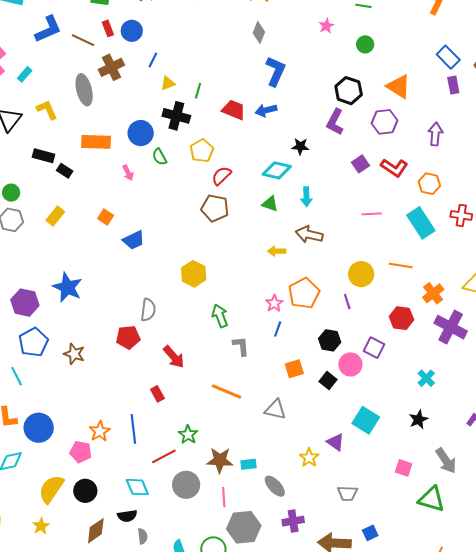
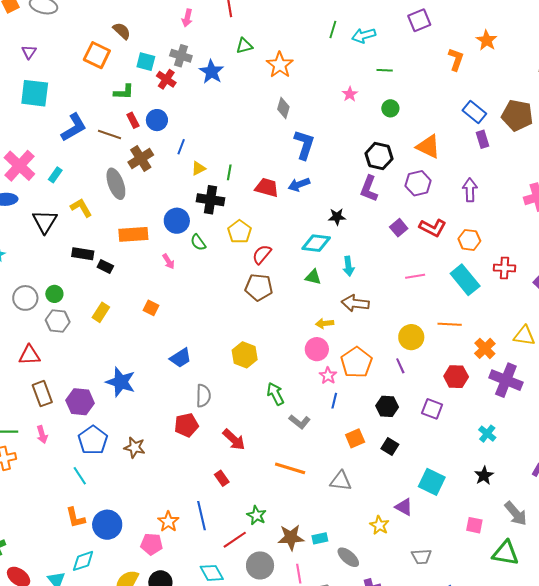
blue trapezoid: (134, 240) -> (180, 358), moved
gray L-shape: (241, 346) -> (300, 422), turned 140
pink circle: (350, 364) -> (317, 349), moved

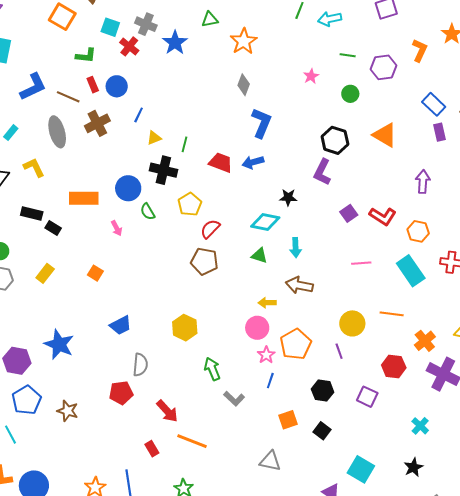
purple hexagon: (418, 183) -> (384, 67), moved
gray ellipse: (116, 184) -> (57, 132), moved
orange line: (290, 468) -> (192, 441), moved

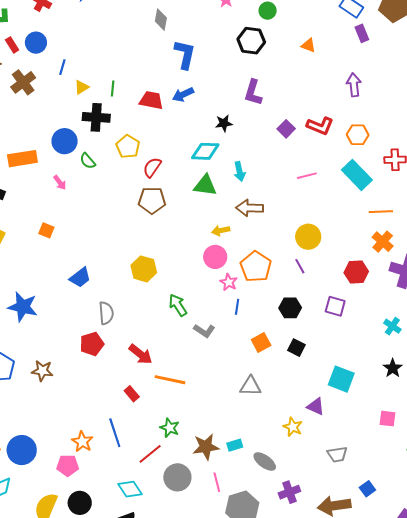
orange triangle: (385, 135) -> (309, 45), size x0.6
black hexagon: (335, 140) -> (251, 41), moved
green triangle: (259, 256) -> (205, 185), size x1.4
orange line: (392, 314) -> (381, 212), moved

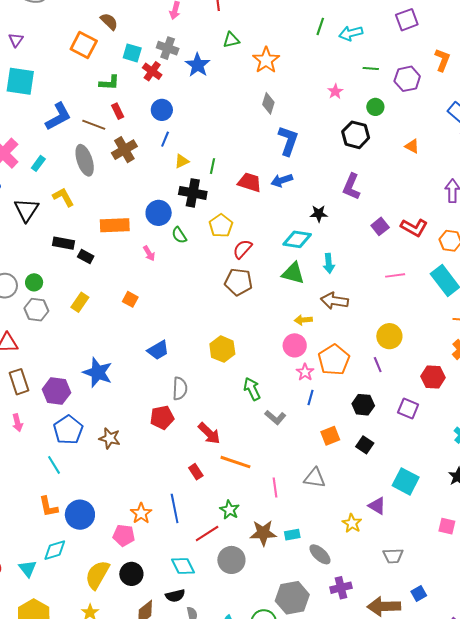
blue circle: (36, 43) -> (162, 110), moved
pink line: (217, 482) -> (275, 487), moved

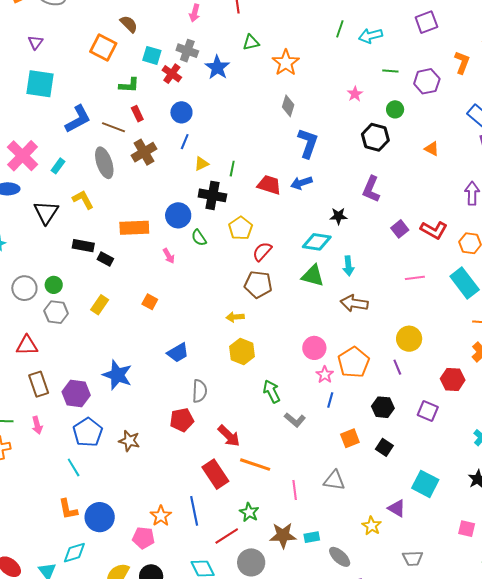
yellow arrow: (303, 320) -> (235, 317), moved
red rectangle: (196, 472) -> (215, 474), size x1.8

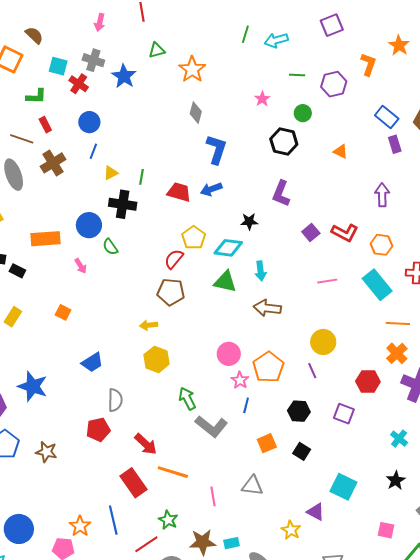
yellow pentagon: (241, 228) -> (194, 238), moved
gray L-shape: (295, 420) -> (211, 426), size x1.5

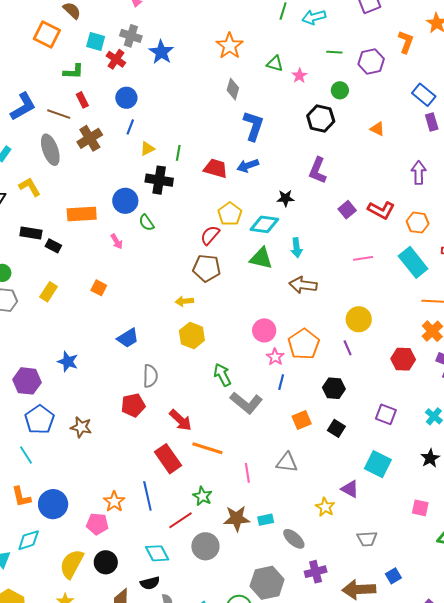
green triangle: (157, 50) -> (275, 64), moved, turned 30
blue star: (33, 386) -> (68, 362), size x0.7
purple square: (344, 414) -> (386, 414), moved

